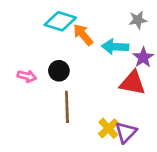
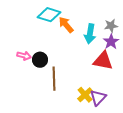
gray star: (138, 20) -> (111, 26), moved
cyan arrow: (115, 47) -> (90, 34), turned -84
black circle: (59, 71) -> (40, 60), moved

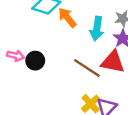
brown line: (54, 79) -> (87, 68), moved, turned -55

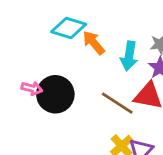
black circle: (35, 61) -> (55, 94), size x1.6

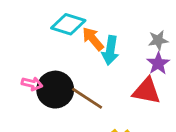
cyan arrow: (129, 56) -> (110, 50), moved
brown line: (117, 103) -> (87, 98), moved

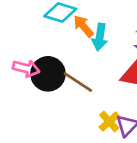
pink arrow: (32, 84) -> (26, 68), size x1.4

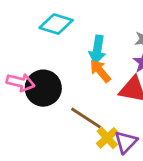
orange arrow: (83, 26) -> (100, 71), moved
brown line: (78, 82) -> (86, 118), moved

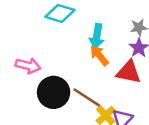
black circle: (43, 88) -> (54, 92), moved

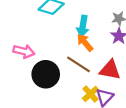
red triangle: (129, 72) -> (110, 70), moved
brown line: (87, 97) -> (78, 64), moved

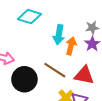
orange arrow: (85, 43) -> (71, 46), moved, turned 54

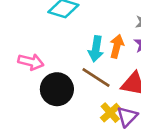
cyan arrow: (59, 35) -> (96, 49), moved

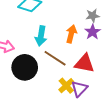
cyan arrow: (96, 49) -> (41, 36), moved

